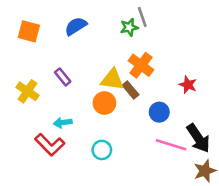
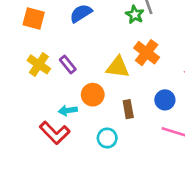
green star: (129, 27) -> (135, 15), turned -30
brown rectangle: (131, 90) -> (128, 109), moved, turned 30
yellow cross: (28, 91) -> (39, 64), moved
orange circle: (104, 103) -> (93, 95), moved

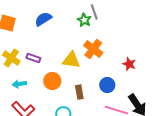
purple rectangle: (68, 64) -> (33, 58), turned -32
cyan arrow: (68, 110) -> (19, 84), moved

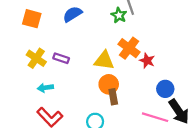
red star: (129, 64) -> (147, 61), moved
orange circle: (52, 81) -> (109, 84), moved
blue circle: (107, 85) -> (165, 89), moved

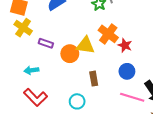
yellow cross: (36, 58) -> (23, 28), moved
orange circle: (109, 84) -> (70, 54), moved
blue circle: (165, 89) -> (127, 71), moved

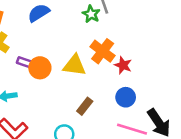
orange circle: (70, 54) -> (40, 68), moved
brown rectangle: (94, 79) -> (85, 106), turned 48

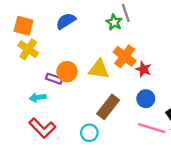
purple rectangle: (26, 63) -> (54, 79), moved
brown rectangle: (85, 106) -> (108, 107), size x1.5

